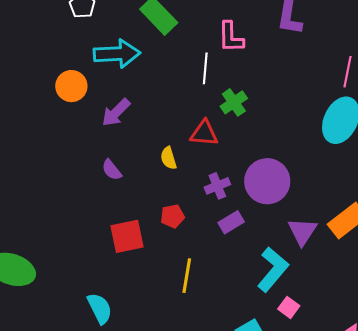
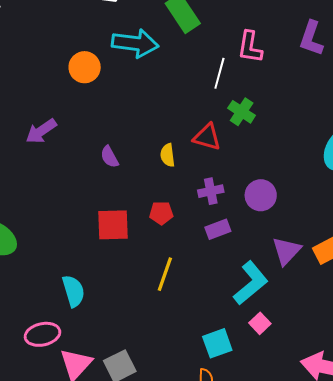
green cross: (234, 102) -> (242, 112), turned -32
purple arrow: (116, 113) -> (41, 131), moved
purple circle: (267, 181) -> (261, 195), size x0.7

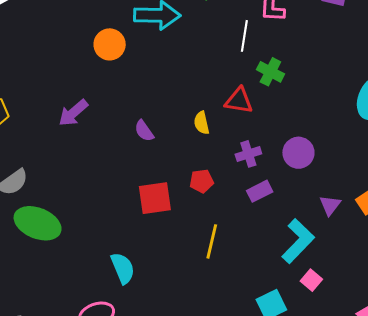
purple triangle: (286, 251) -> (330, 205), size x0.7

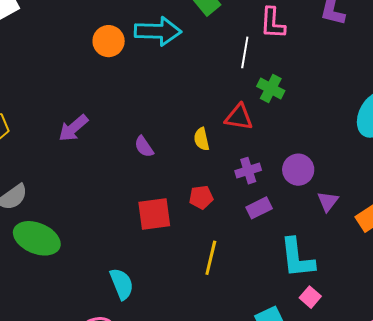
orange circle: (110, 44) -> (109, 41), moved
purple triangle: (330, 205) -> (328, 201), moved
cyan L-shape: (298, 241) -> (297, 258), turned 129

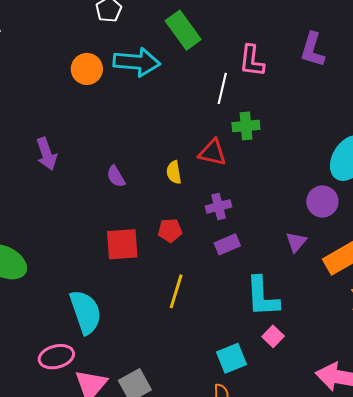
green cross: (271, 89) -> (246, 126), turned -36
purple arrow: (73, 128) -> (46, 154), turned -72
purple circle: (298, 170) -> (322, 201), moved
cyan semicircle: (122, 284) -> (86, 312), size x1.4

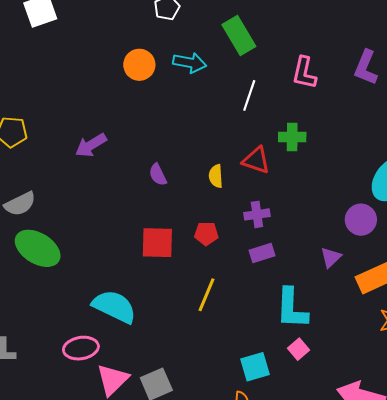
cyan arrow: (137, 62) -> (190, 63), size x0.7
white line: (222, 88) -> (249, 95), moved
purple arrow: (46, 154) -> (91, 145), turned 72
cyan semicircle: (86, 312) -> (114, 307), turned -51

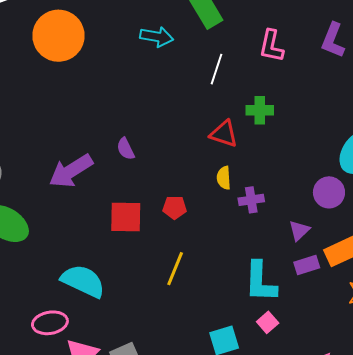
orange circle: (139, 65) -> (58, 36), moved, size x1.6
purple arrow: (91, 145) -> (71, 171), moved, size x1.4
yellow semicircle: (216, 176) -> (224, 178), moved
purple cross: (257, 214) -> (251, 200), moved
purple rectangle: (262, 253) -> (307, 265), moved

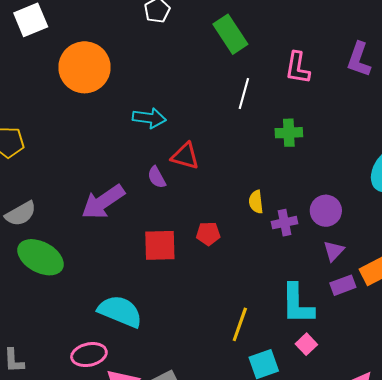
cyan arrow: (157, 37) -> (149, 118), moved
red triangle: (224, 134) -> (185, 156), moved
purple circle: (329, 192) -> (326, 211), moved
yellow line: (175, 269) -> (240, 324), moved

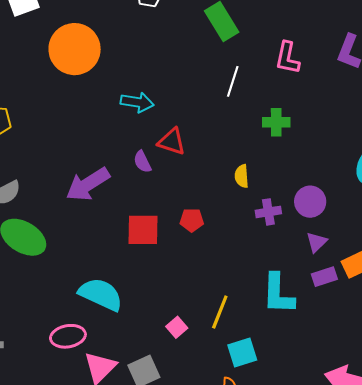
yellow semicircle: (256, 202) -> (242, 176), moved
pink square: (306, 344) -> (177, 327), moved

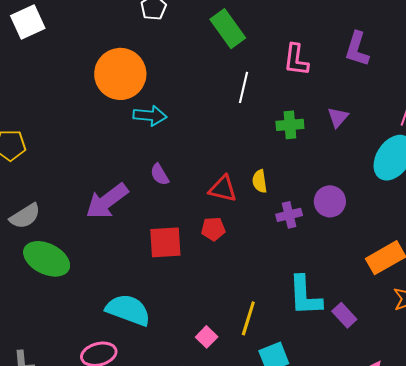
orange circle: (75, 49) -> (120, 74), moved
red triangle: (172, 142) -> (223, 189), moved
purple triangle: (317, 242) -> (338, 117), moved
purple rectangle: (324, 277) -> (344, 315), moved, turned 70

